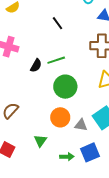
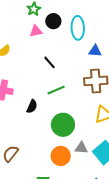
green line: (56, 60) -> (56, 90), moved
gray triangle: (81, 125) -> (81, 148), moved

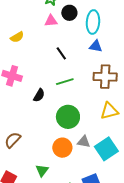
blue triangle: (95, 51) -> (96, 46), moved

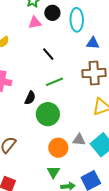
blue triangle: (96, 46) -> (93, 43), moved
green circle: (68, 117) -> (48, 114), moved
green triangle: (42, 171) -> (53, 172), moved

